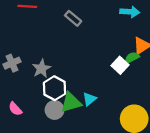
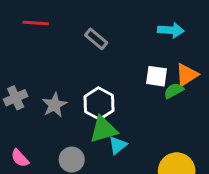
white square: (120, 65) -> (156, 76), moved, turned -35
white hexagon: (55, 88) -> (99, 104), moved
green triangle: (71, 102) -> (103, 129), moved

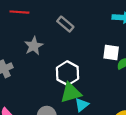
gray star: (54, 105) -> (34, 46), moved

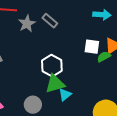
gray star: (34, 46) -> (27, 24), moved

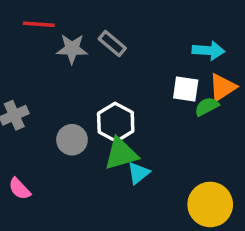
cyan arrow: (102, 15) -> (208, 51), moved
gray star: (27, 24) -> (72, 49), turned 30
gray circle: (33, 105) -> (72, 140), moved

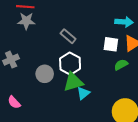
gray rectangle: (112, 44) -> (68, 36), moved
gray star: (72, 49) -> (26, 21), moved
green semicircle: (207, 107) -> (121, 65), moved

